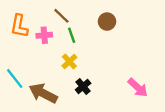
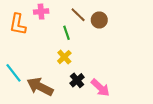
brown line: (61, 16) -> (78, 15), moved
pink cross: (44, 35) -> (41, 12), moved
pink arrow: (138, 88) -> (100, 88), moved

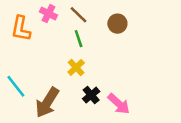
pink cross: (41, 12) -> (48, 14), turned 32
brown line: (78, 15) -> (79, 15), moved
brown arrow: (40, 87) -> (47, 103), turned -85

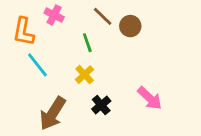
brown line: (79, 15) -> (103, 16), moved
cyan line: (16, 86) -> (37, 65), moved
pink arrow: (119, 104) -> (150, 98), moved

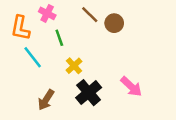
green line: (87, 43) -> (59, 38), moved
black cross: (101, 105) -> (89, 93), size x1.5
brown arrow: (53, 113) -> (46, 100), size x0.7

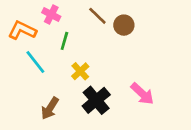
orange L-shape: (20, 28) -> (22, 30), turned 105
green line: (59, 38) -> (64, 41), turned 35

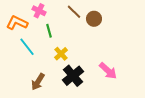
green line: (64, 41) -> (49, 31), turned -32

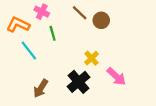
yellow cross: (61, 54) -> (91, 58), moved

